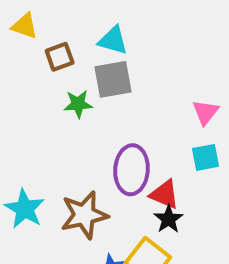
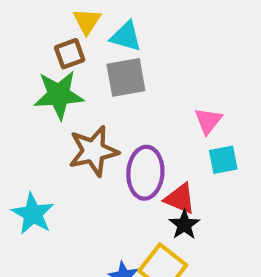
yellow triangle: (25, 26) -> (87, 21), moved, turned 44
green star: (78, 104) -> (59, 95), moved, size x1.6
pink triangle: (205, 112) -> (208, 121), moved
brown star: (84, 215) -> (93, 151), moved

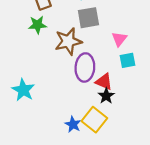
gray square: (126, 77) -> (88, 18), moved
green star: (59, 95) -> (37, 25), size x0.7
brown star: (93, 151) -> (68, 41), moved

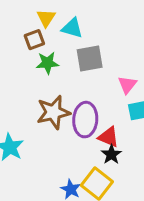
green star: (37, 25) -> (47, 63), moved
brown star: (68, 41) -> (53, 112), moved

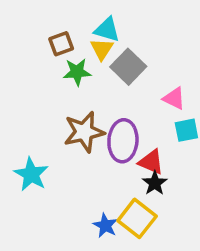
yellow triangle: (46, 18) -> (102, 49), moved
gray square: (90, 59) -> (128, 67), turned -36
pink triangle: (127, 85) -> (174, 98), turned -42

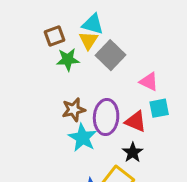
brown star: (84, 132) -> (74, 110), size x0.7
red triangle: (151, 162) -> (136, 121), moved
cyan star: (31, 174) -> (83, 138), moved

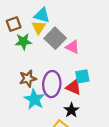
pink triangle: (149, 82) -> (73, 47), moved
cyan square: (159, 108) -> (82, 76), moved

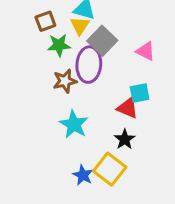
pink triangle: (73, 47) -> (146, 51), moved
brown star: (28, 79) -> (65, 81), moved
purple ellipse: (52, 84) -> (89, 65), moved

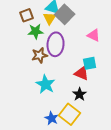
gray square: (102, 41) -> (65, 14), moved

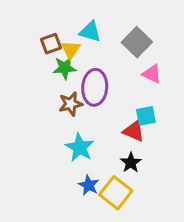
gray square: (65, 14) -> (137, 42), moved
yellow triangle: (50, 18) -> (71, 50), moved
blue star: (52, 118) -> (89, 185), moved

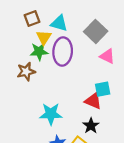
brown square: (51, 44) -> (32, 19), moved
purple ellipse: (95, 87) -> (63, 51), moved
brown star: (71, 104) -> (26, 72), moved
cyan star: (80, 148) -> (51, 114), turned -30

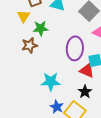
yellow triangle: (44, 37) -> (24, 16), moved
purple ellipse: (63, 51) -> (75, 48), moved

